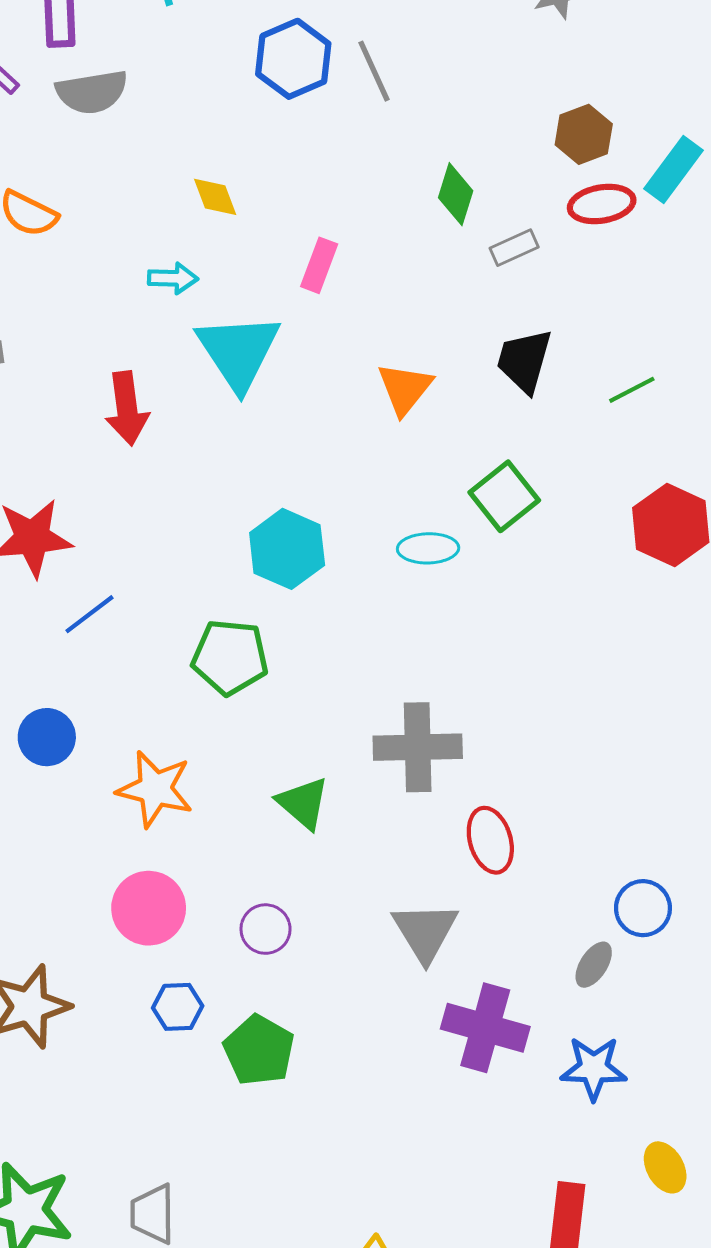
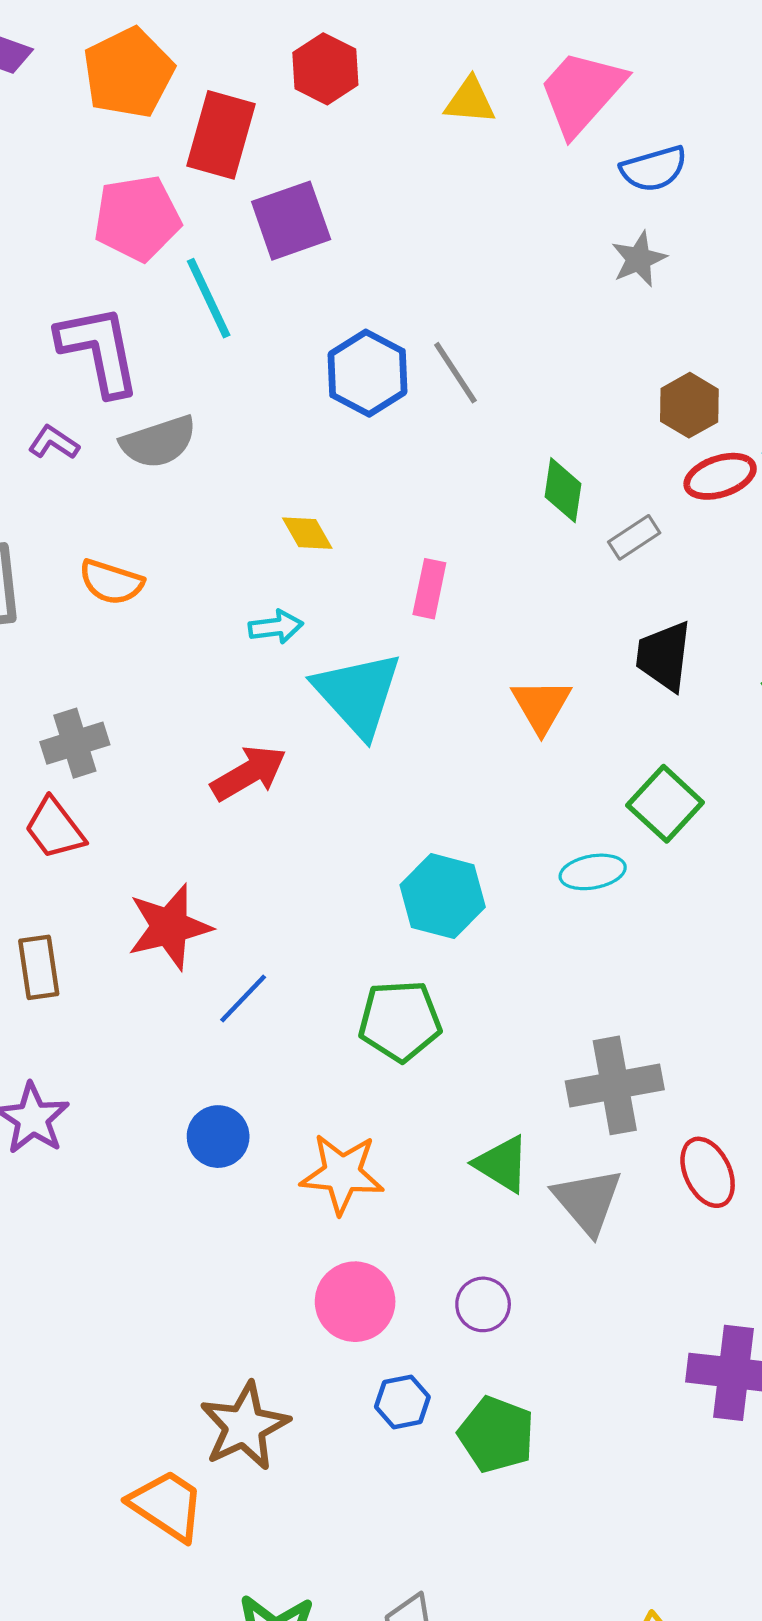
red arrow: (127, 408) -> (249, 773), turned -104
gray triangle: (425, 932) -> (588, 1201), moved

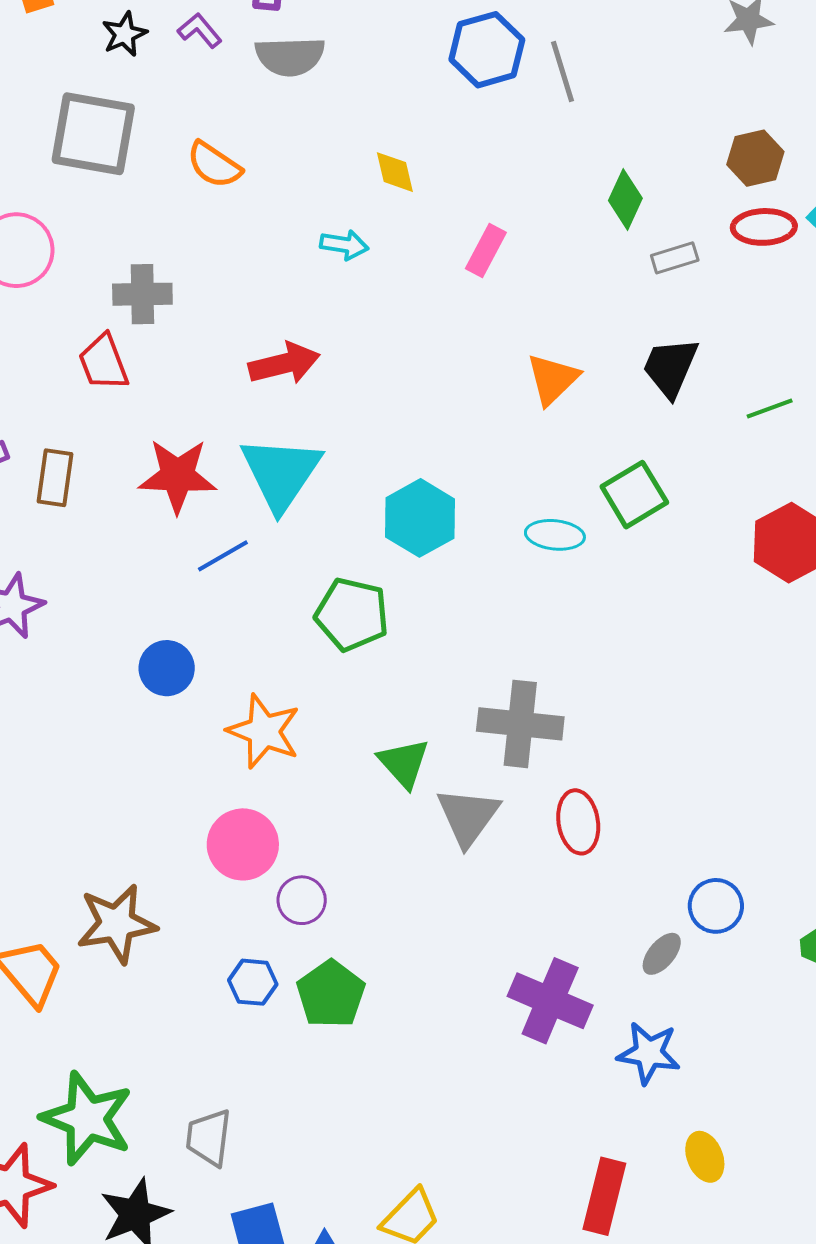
cyan triangle: (358, 694) -> (281, 473), moved
purple circle: (483, 1304) -> (302, 900), moved
blue hexagon: (402, 1402) -> (253, 982), moved

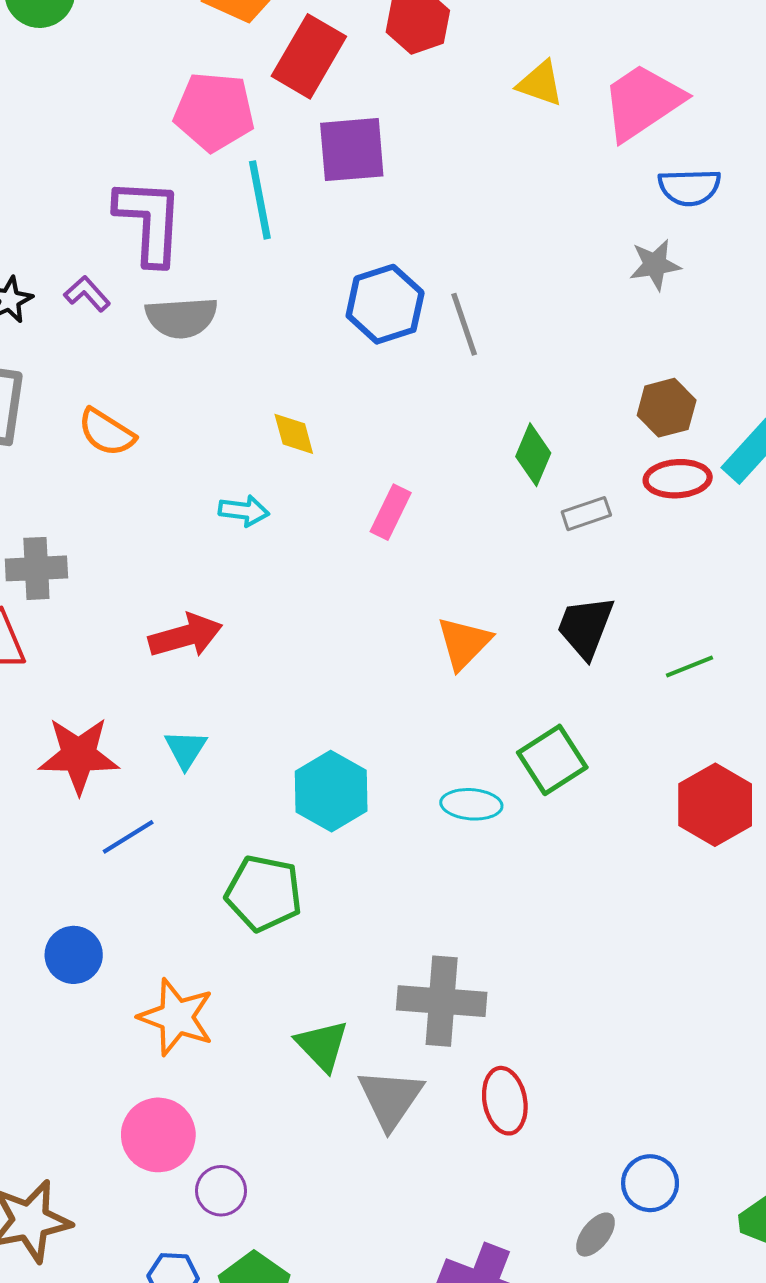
cyan triangle: (281, 473) -> (186, 749), size x0.5

